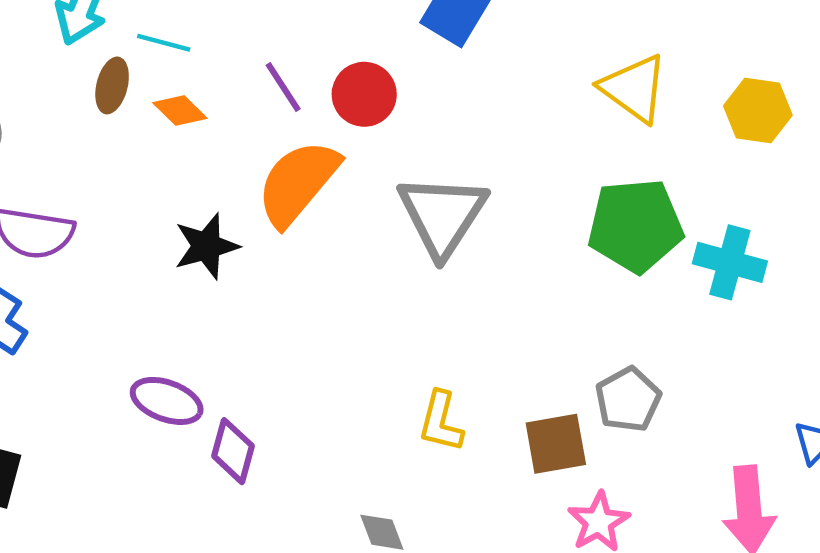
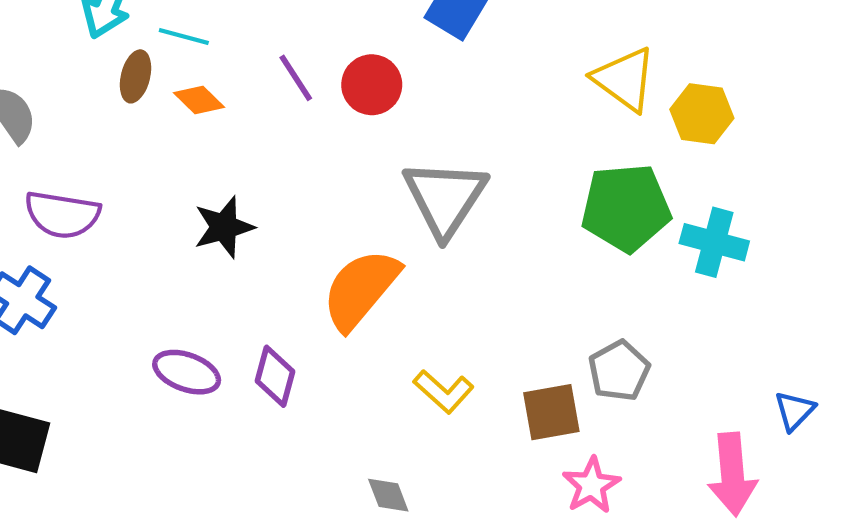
yellow hexagon: (758, 111) -> (702, 114), moved
orange semicircle: (298, 183) -> (361, 289), moved
yellow L-shape: (441, 422) -> (444, 391), turned -62
purple diamond: (233, 451) -> (275, 376), moved

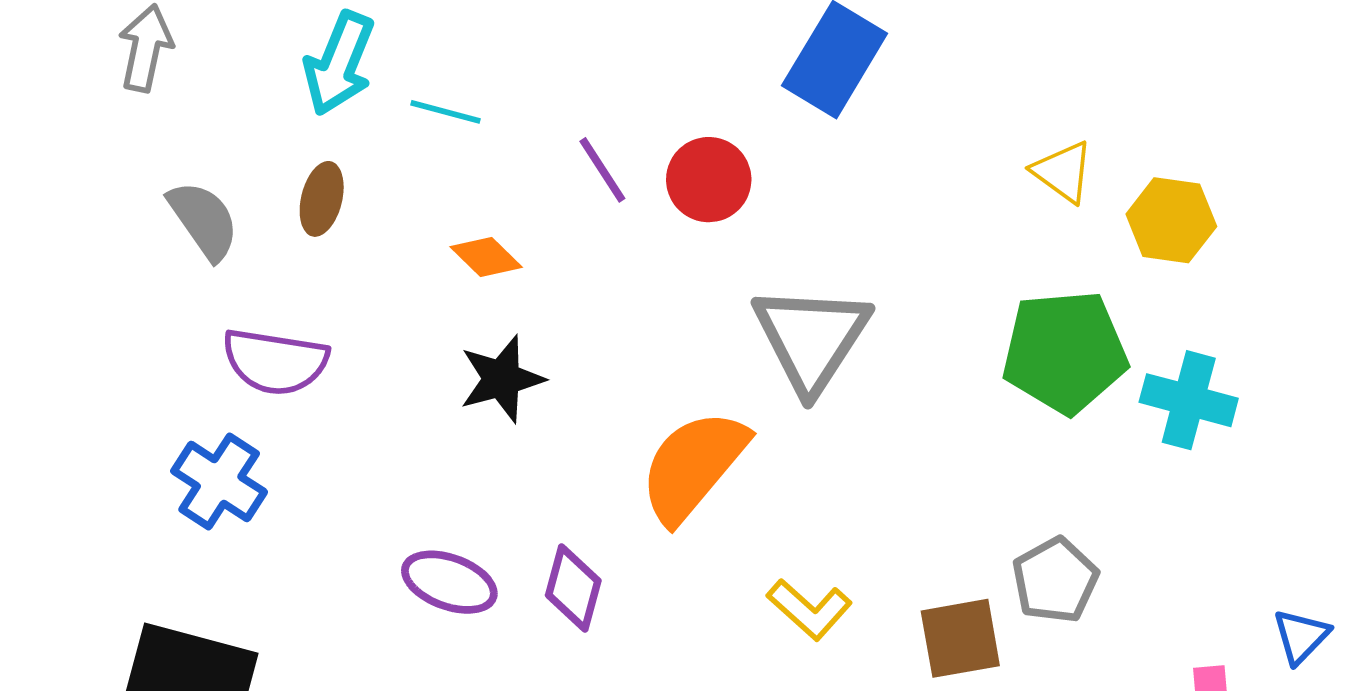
brown ellipse: (135, 76) -> (322, 199), moved
yellow triangle: (625, 79) -> (1063, 172), size x0.7
orange diamond: (199, 100) -> (486, 257), moved

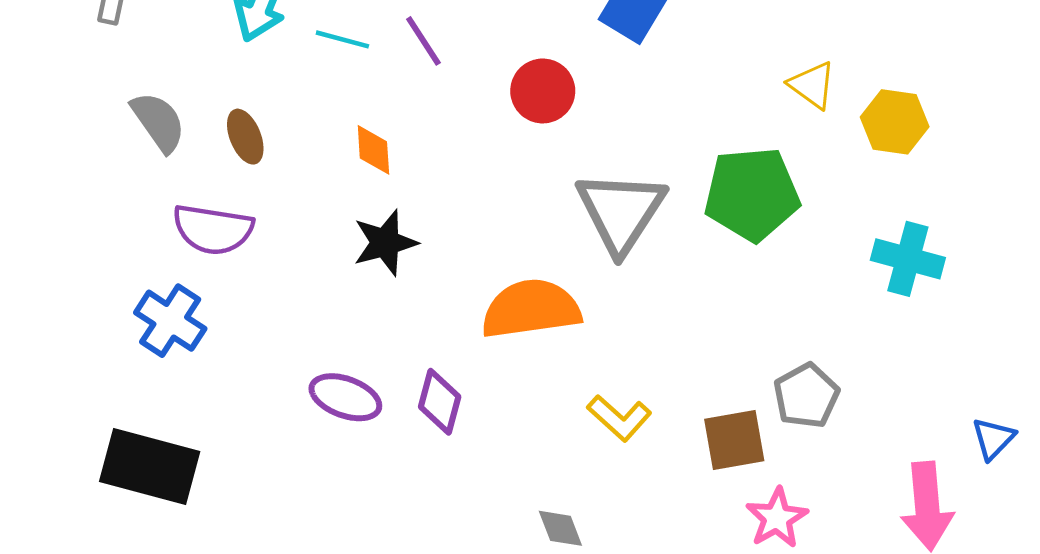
purple line: (602, 170) -> (423, 41), moved
brown ellipse: (322, 199) -> (245, 137), moved, turned -36
orange diamond: (486, 257) -> (373, 150), turned 42
green pentagon: (1065, 352) -> (752, 194), moved
orange semicircle: (693, 466) -> (531, 309), turned 42

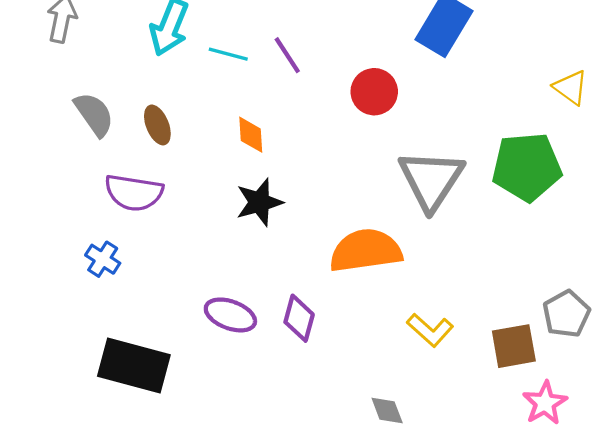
blue cross: (170, 321) -> (103, 259), size x0.7
black rectangle: (150, 466) -> (134, 365), moved

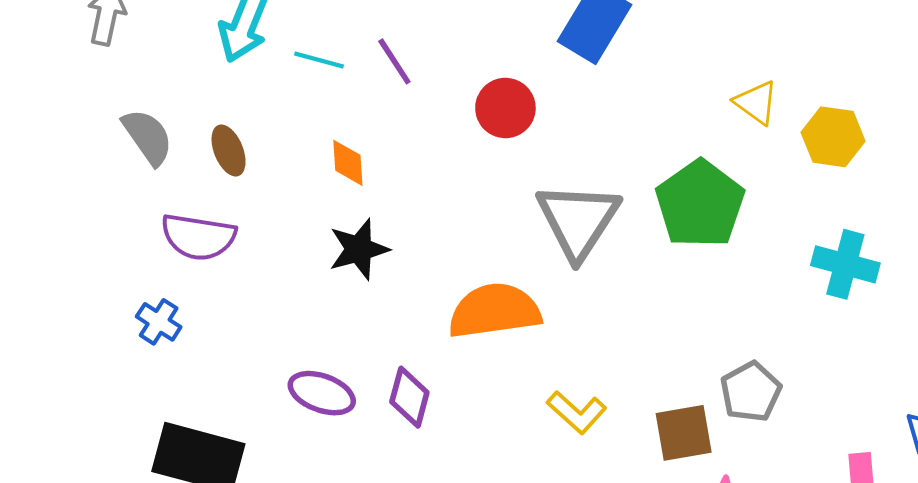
green pentagon: (527, 167) -> (700, 204), turned -30

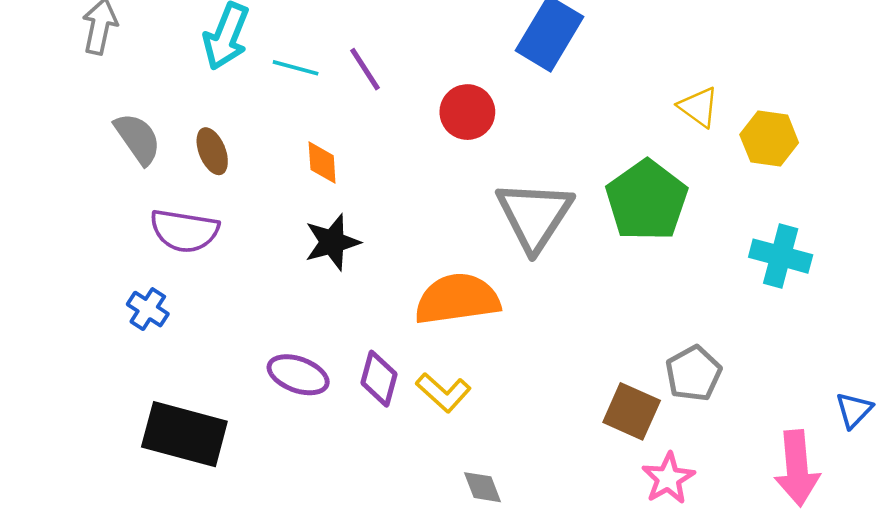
yellow L-shape: (577, 412) -> (443, 392), moved
brown square: (684, 433) -> (632, 411), turned 34

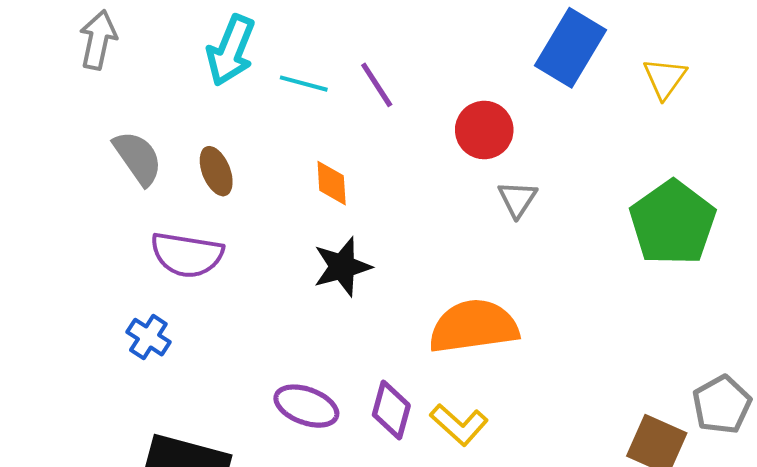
yellow triangle: (698, 107) -> (665, 78), moved, turned 30
gray triangle: (534, 216) -> (517, 199), moved, size x0.5

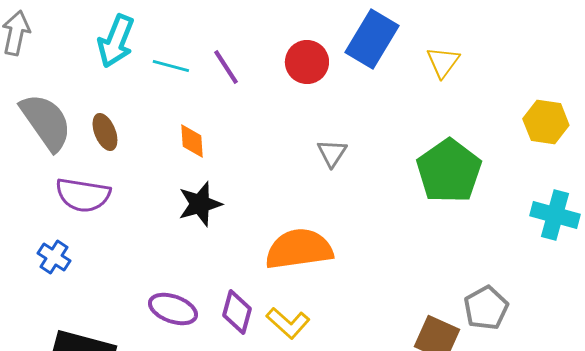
red circle: (484, 130) -> (307, 62), moved
gray semicircle: (138, 158) -> (46, 122), size x1.4

